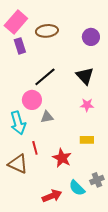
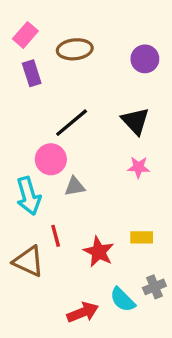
pink rectangle: (16, 22) -> (25, 35), size x0.7
yellow rectangle: (87, 140) -> (142, 237), moved

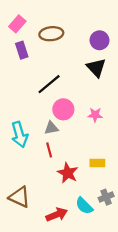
black triangle: (135, 121) -> (96, 68), moved
pink circle: (51, 159) -> (63, 109), moved
red line: (56, 236) -> (49, 150), moved
brown triangle: (29, 261) -> (19, 197), moved

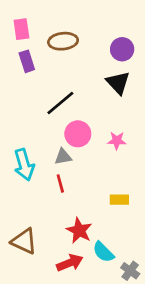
pink rectangle: (17, 24) -> (21, 29), turned -49
red star: (68, 173) -> (79, 231), moved
gray cross: (106, 197) -> (130, 271), moved, turned -32

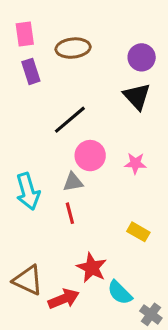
yellow rectangle: (119, 200) -> (138, 232), turned 30
red arrow: (70, 263) -> (64, 299), moved

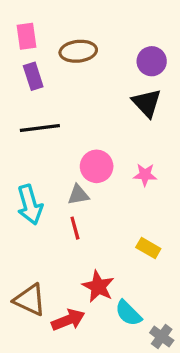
black line: (70, 120) -> (40, 128), moved, turned 33

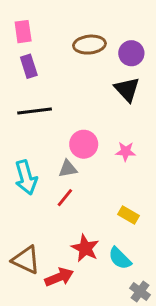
brown ellipse: (78, 51) -> (89, 45), moved
red line: (75, 228) -> (65, 198), turned 54
cyan semicircle: (128, 313) -> (120, 258), moved

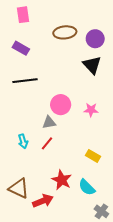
pink rectangle: (23, 32) -> (23, 15), moved
purple rectangle: (29, 66) -> (21, 48), turned -42
cyan arrow: (26, 177) -> (23, 141), moved, size x0.6

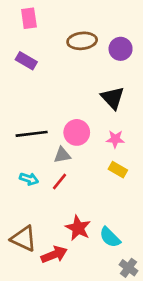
black triangle: (92, 65) -> (113, 98), moved
black line: (25, 81) -> (32, 134), moved
cyan arrow: (23, 141) -> (29, 179), turned -56
yellow rectangle: (93, 156) -> (118, 170), moved

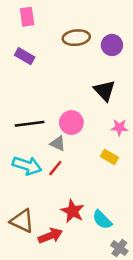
pink star: (115, 139) -> (119, 127), moved
gray triangle: (62, 155) -> (58, 143), turned 35
cyan arrow: (29, 179) -> (27, 166), size x1.6

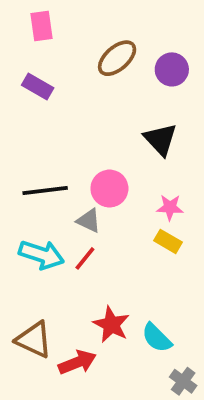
brown ellipse: (76, 38) -> (117, 58), turned -35
pink star: (119, 127) -> (170, 207), moved

